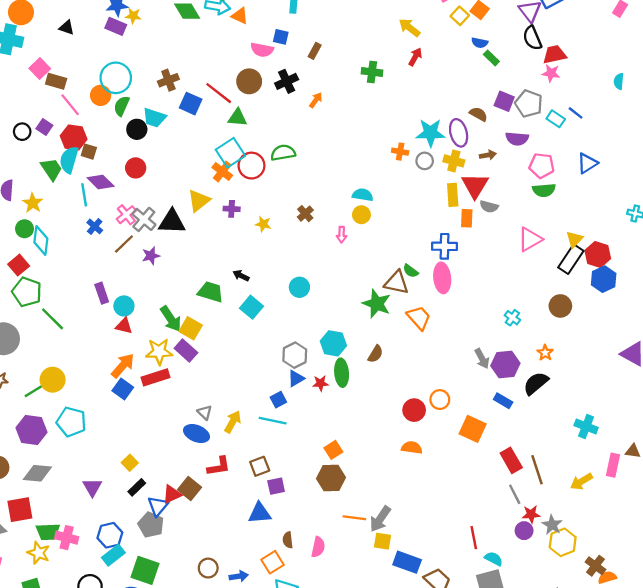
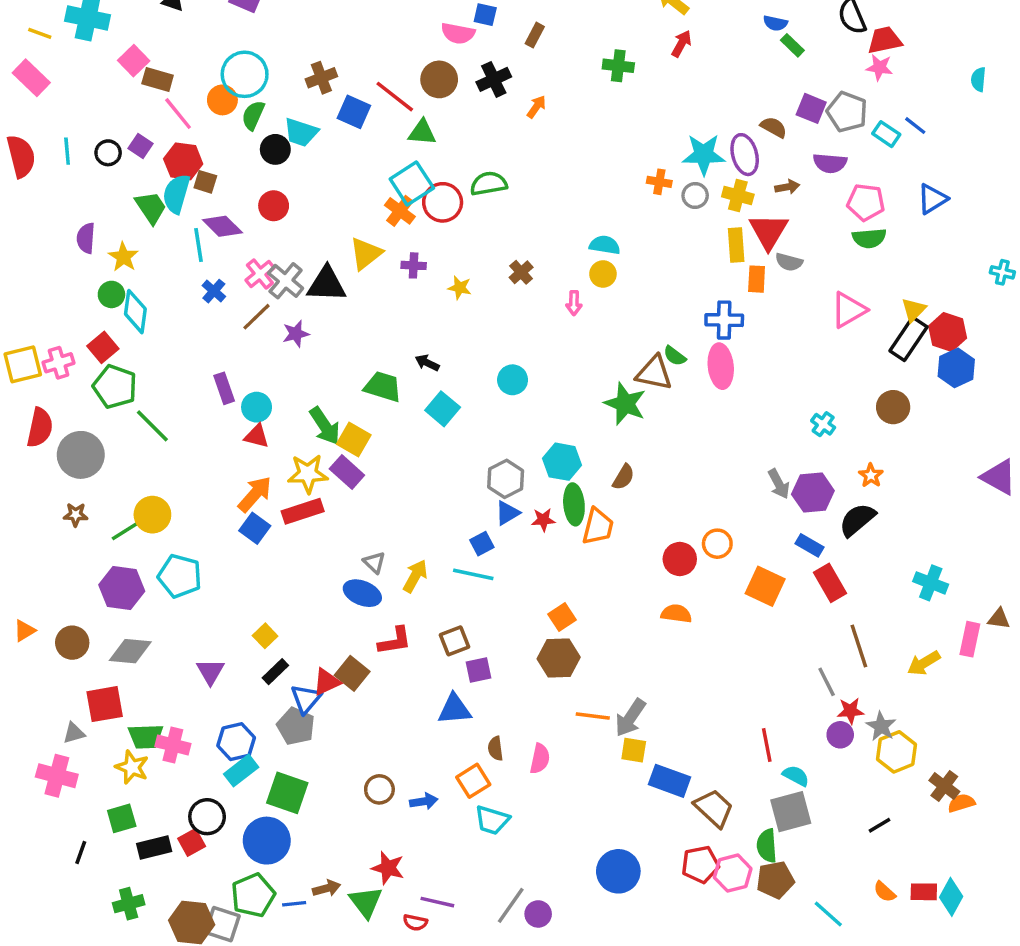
orange trapezoid: (419, 318) -> (598, 527), moved, turned 56
red rectangle: (511, 460) -> (830, 583), moved

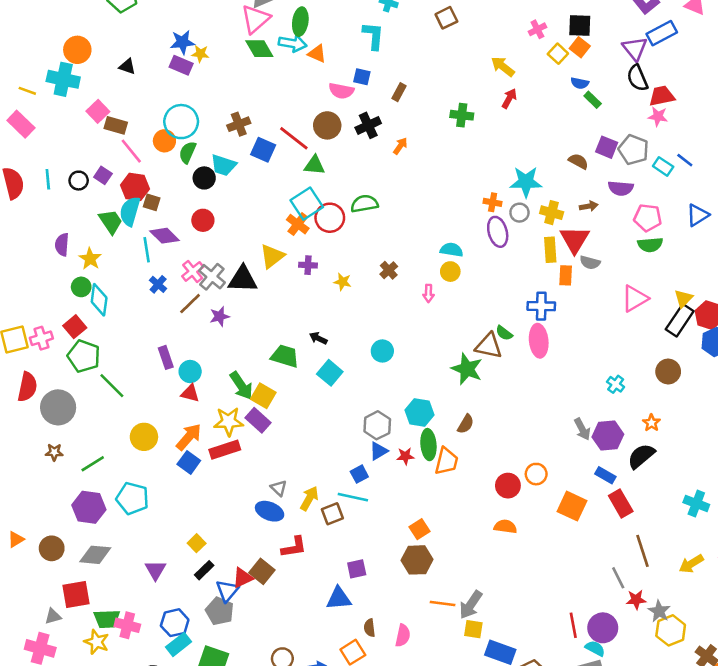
purple ellipse: (745, 155) -> (498, 232), moved
yellow circle: (152, 515) -> (144, 437), moved
brown square: (455, 641) -> (332, 514), moved
purple circle: (840, 735) -> (603, 628), moved, size x1.5

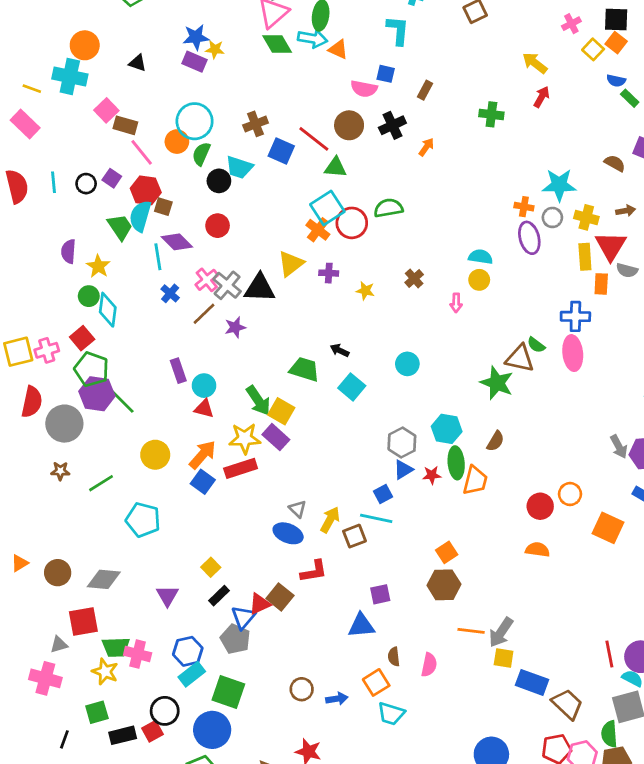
purple hexagon: (89, 507) -> (97, 394), moved

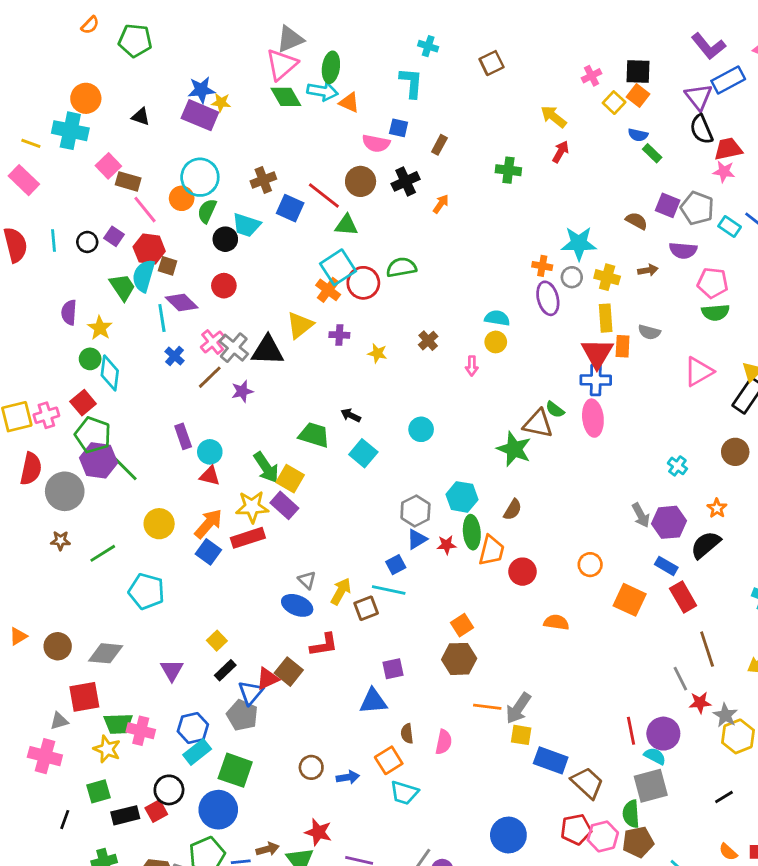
purple rectangle: (195, 62) -> (200, 115), size x1.4
red triangle: (611, 246) -> (597, 353), moved
red circle: (540, 506) -> (523, 572), moved

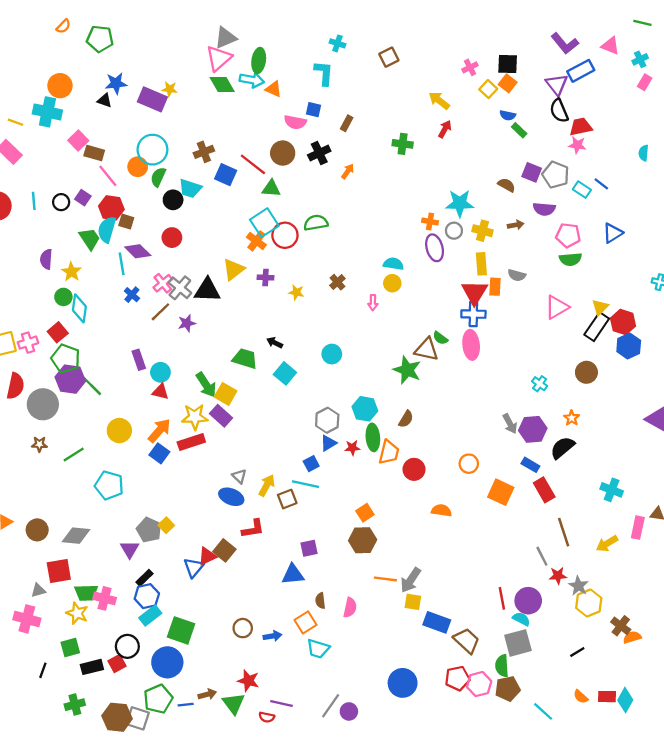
blue star: (201, 90) -> (116, 83), moved
black rectangle: (225, 670) -> (144, 578), moved
gray pentagon: (242, 715) -> (149, 530), moved

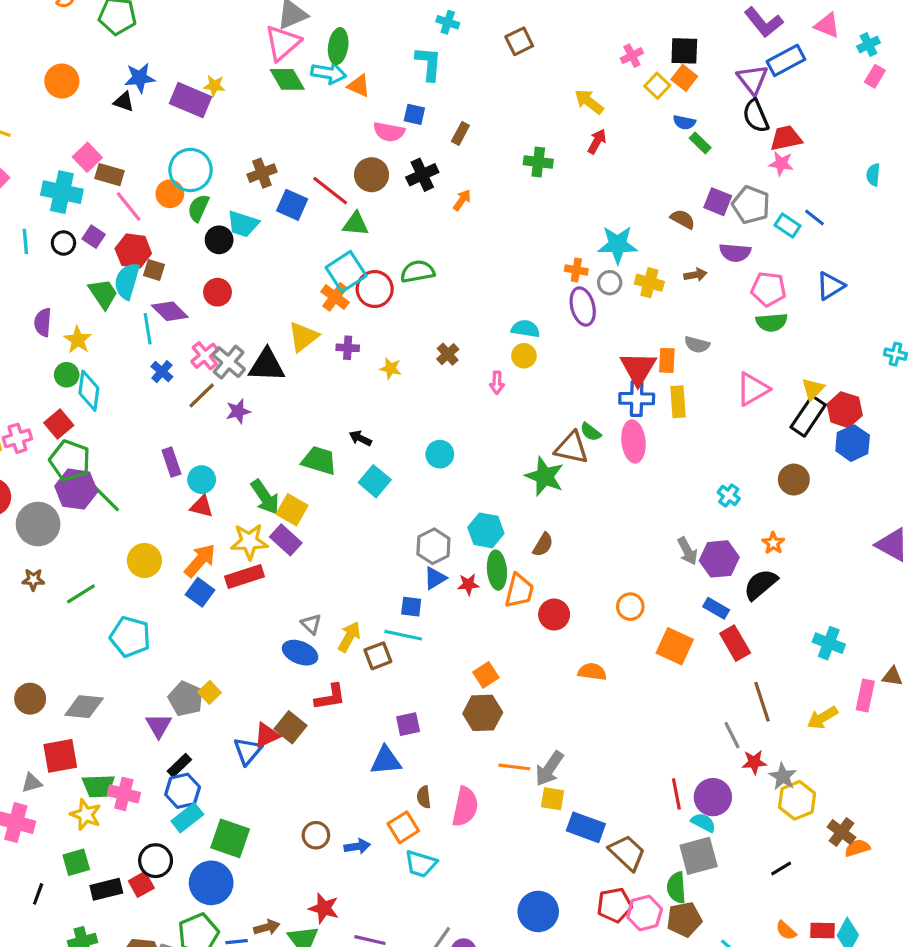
cyan cross: (47, 112) -> (62, 192), moved
yellow rectangle: (481, 264) -> (678, 402), moved
blue square: (311, 464) -> (411, 607), turned 35
pink semicircle: (350, 608) -> (465, 807), size x1.4

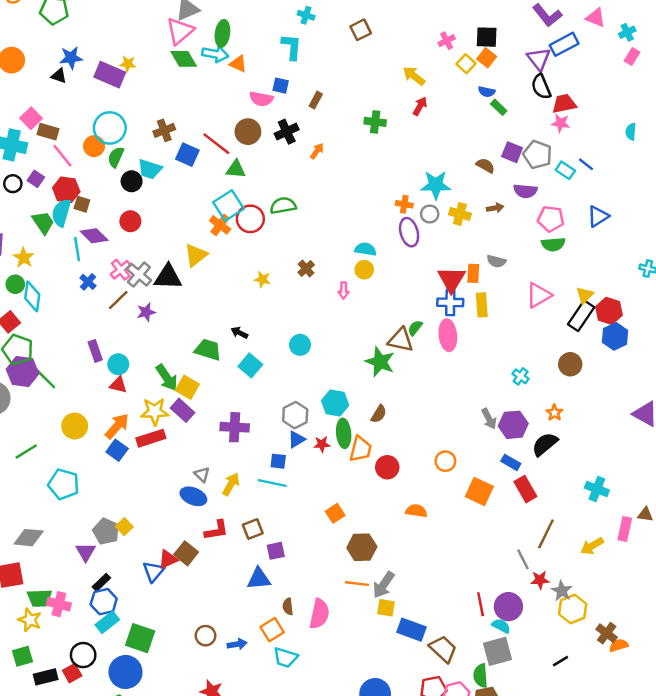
purple cross: (348, 348) -> (235, 427), moved, size x1.6
green semicircle: (591, 432) -> (415, 328), turned 91
brown square: (378, 656) -> (253, 529), moved
brown line: (762, 702) -> (546, 534), turned 44
brown hexagon: (483, 713) -> (362, 547), moved

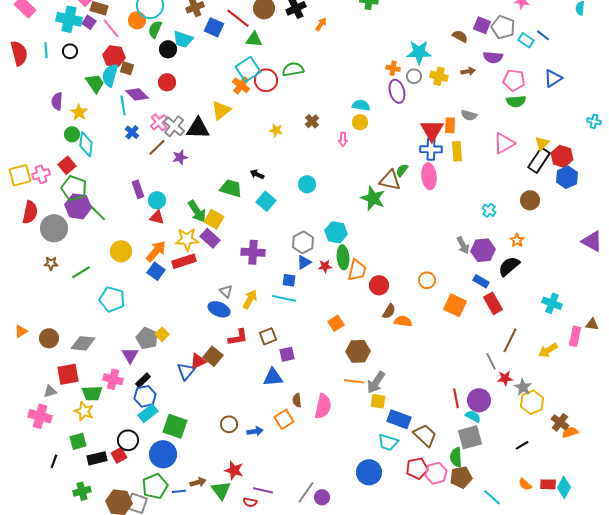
purple square: (36, 179) -> (89, 22), moved
brown semicircle: (379, 414) -> (389, 311), moved
pink cross: (59, 604) -> (113, 379), moved
cyan trapezoid: (285, 657) -> (388, 442), moved

